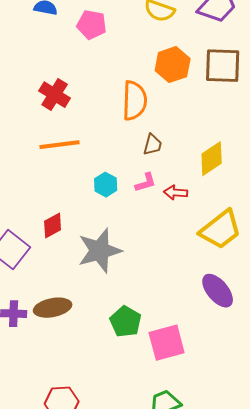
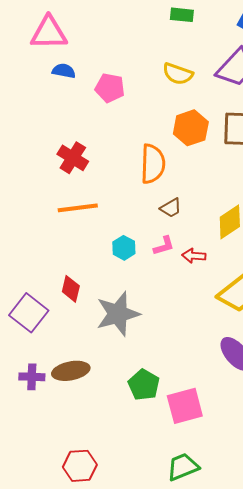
brown trapezoid: (153, 145) -> (171, 208), turned 45
red diamond: (53, 226) -> (71, 289), turned -48

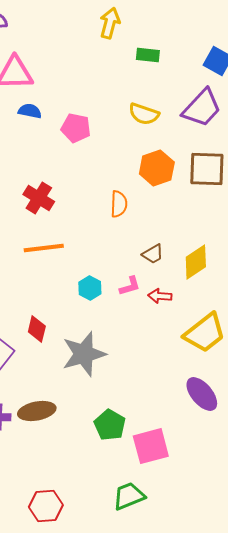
orange semicircle: (153, 164) -> (119, 204), size x0.7
brown trapezoid: (171, 208) -> (153, 254), moved
green trapezoid: (183, 467) -> (129, 496), moved

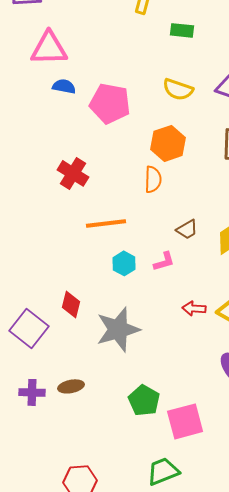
pink pentagon: (76, 128) -> (110, 103), size x1.4
orange hexagon: (157, 168) -> (168, 143), moved
orange line: (44, 248) -> (106, 223), moved
red arrow: (160, 296) -> (194, 308), moved
brown ellipse: (37, 411) -> (71, 386), size x0.7

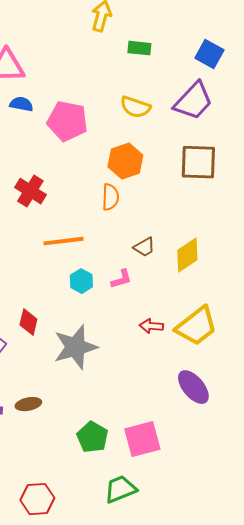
green pentagon: (144, 400) -> (92, 437), moved

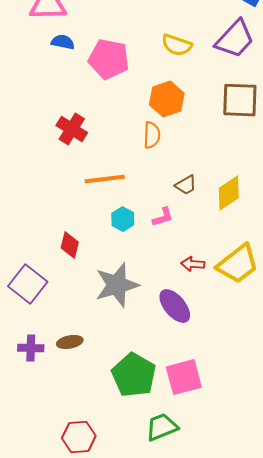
red diamond: (28, 322) -> (70, 245), moved
purple ellipse: (193, 387) -> (175, 306), moved
green pentagon: (92, 437) -> (134, 375), size x1.4

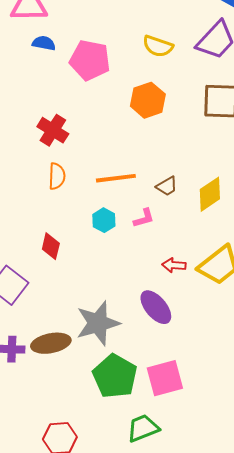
orange semicircle: (152, 135) -> (57, 176), moved
orange line: (105, 179) -> (116, 178), moved
gray star: (117, 285) -> (98, 323), moved
brown ellipse: (70, 342) -> (51, 343), size x1.5

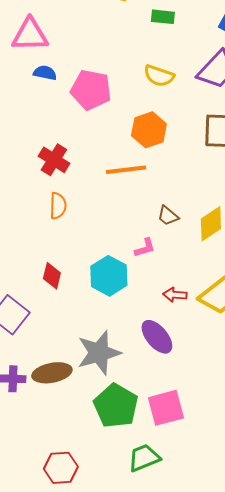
orange line: (116, 178) -> (126, 170), moved
brown trapezoid: (167, 186) -> (168, 216), turned 70
cyan hexagon: (104, 220) -> (109, 276), moved, size x1.6

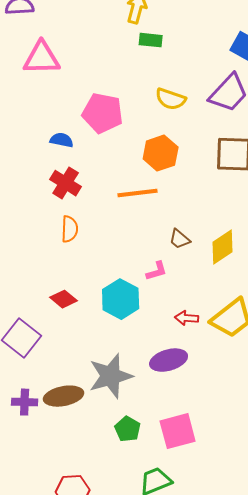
green rectangle: (163, 17) -> (151, 40), moved
blue semicircle: (45, 73) -> (62, 140), moved
red diamond: (52, 276) -> (64, 299), turned -64
purple ellipse: (157, 337) -> (169, 360), turned -66
green pentagon: (116, 406) -> (128, 429), size x0.6

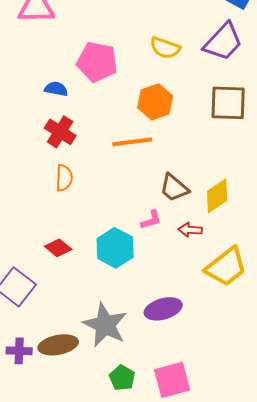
brown trapezoid: (180, 239) -> (174, 188), size x1.4
red arrow: (187, 318) -> (190, 230), moved
gray star: (111, 376) -> (105, 325), turned -30

